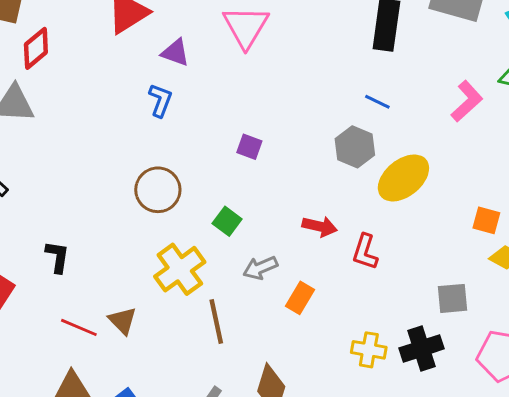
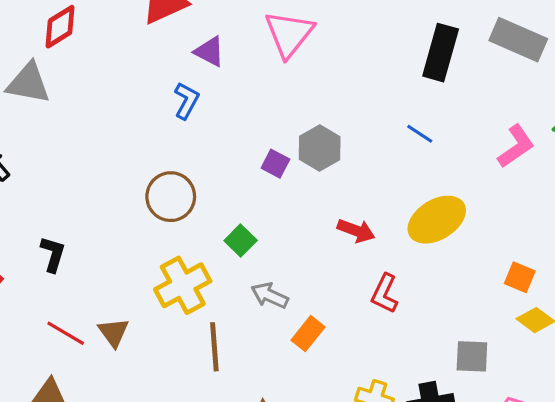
gray hexagon: (355, 147) -> (320, 148), moved
red arrow: (320, 226) -> (356, 231), moved
gray arrow: (260, 268) -> (270, 295), turned 40

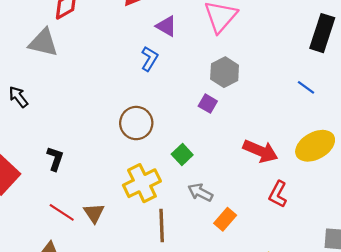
gray hexagon: (320, 148) -> (225, 72), moved
red arrow: (356, 231) -> (260, 151), size x1.4

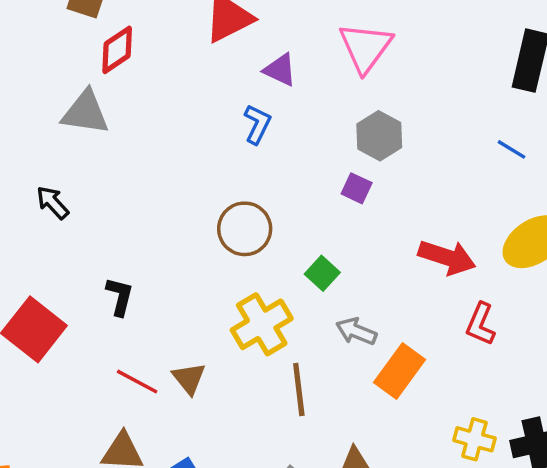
orange rectangle: (225, 219) -> (400, 371), size x1.4

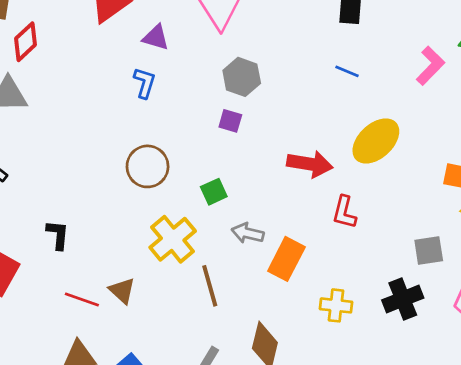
green square: (322, 273) -> (214, 192), turned 32
yellow cross: (474, 439) -> (336, 305), moved

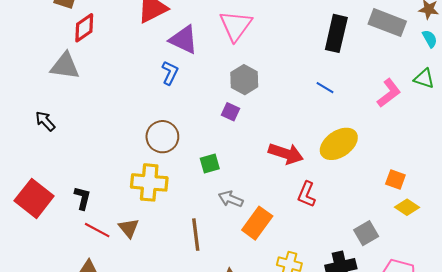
purple triangle: (156, 37) -> (184, 40), size x1.4
black L-shape: (58, 235) -> (82, 198), moved
yellow cross: (173, 239) -> (149, 182), moved, turned 36
gray square: (429, 250) -> (366, 233), turned -30

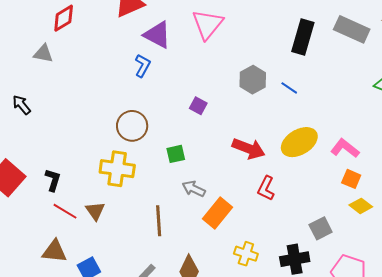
gray triangle: (65, 66) -> (43, 54), size x0.7
gray hexagon: (244, 80) -> (253, 80), moved
pink L-shape: (389, 93) -> (345, 148), moved, turned -108

